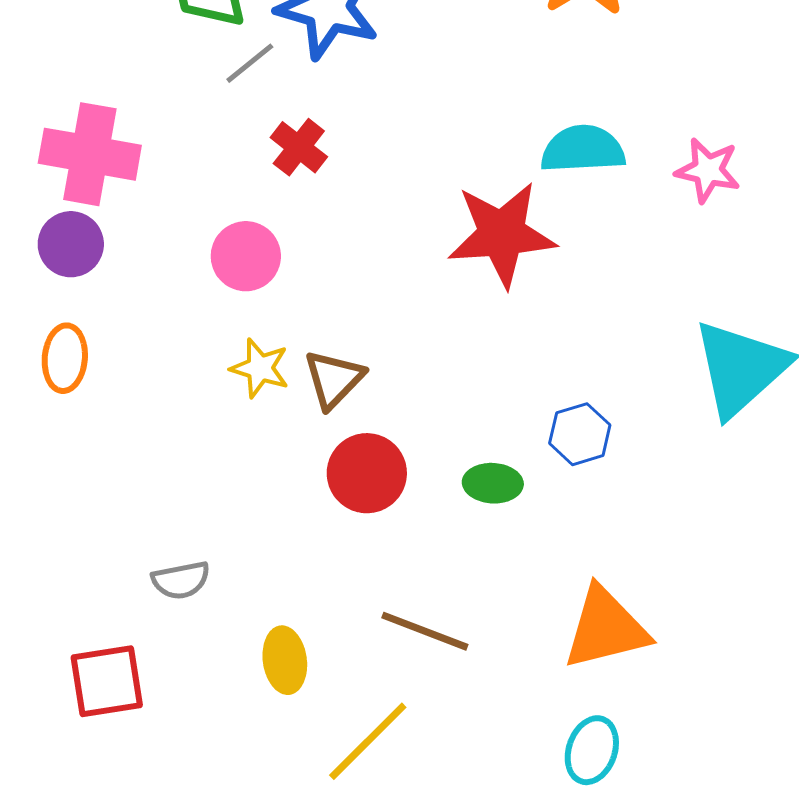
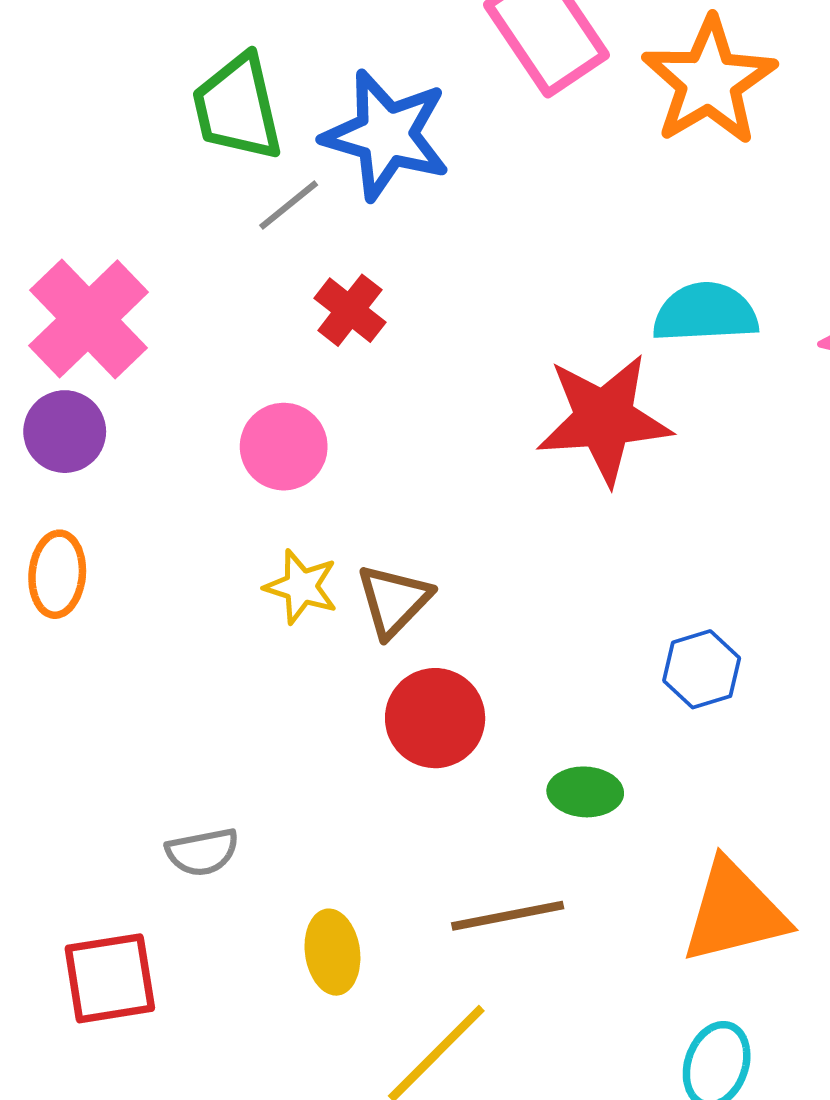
pink cross: (90, 154) -> (88, 319), turned 36
green ellipse: (493, 483) -> (585, 792), moved
brown line: (425, 631) -> (508, 916), turned -32

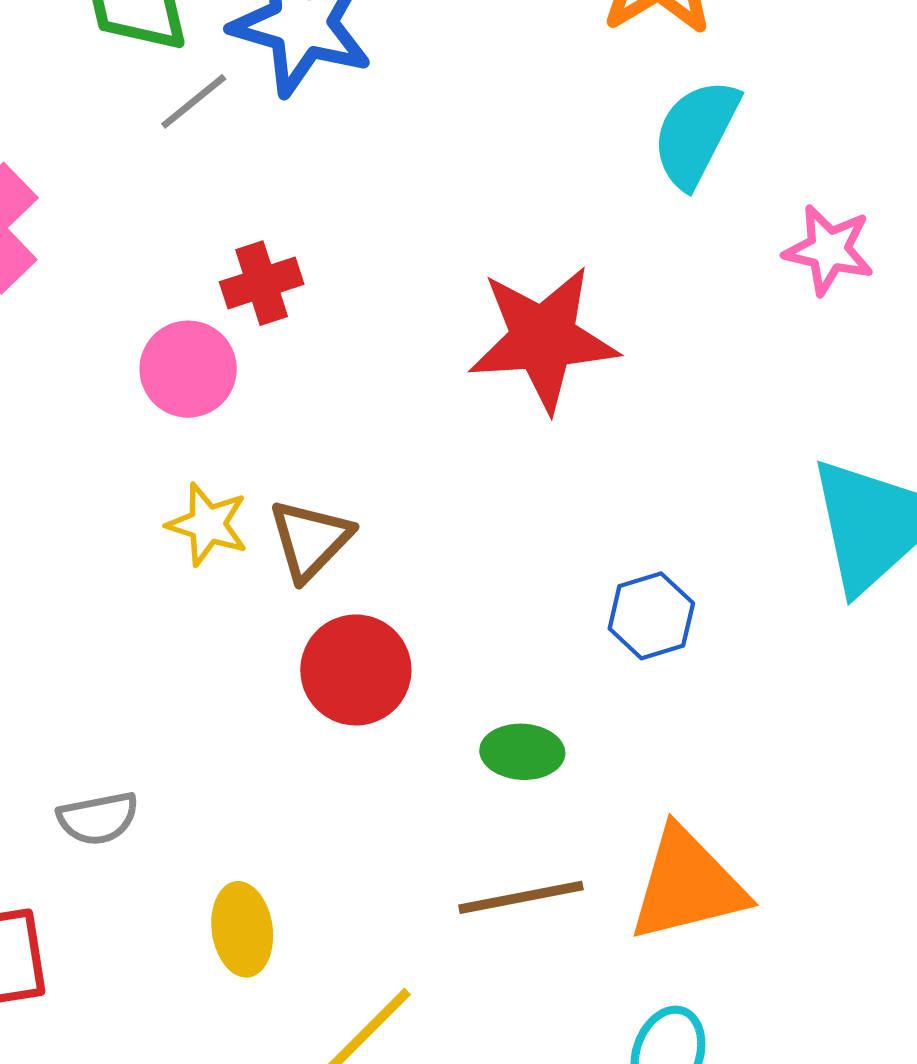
red cross: (350, 310) -> (262, 283), moved, turned 34
cyan semicircle: (705, 313) -> (696, 133), moved, turned -60
brown line: (508, 916) -> (521, 897), moved

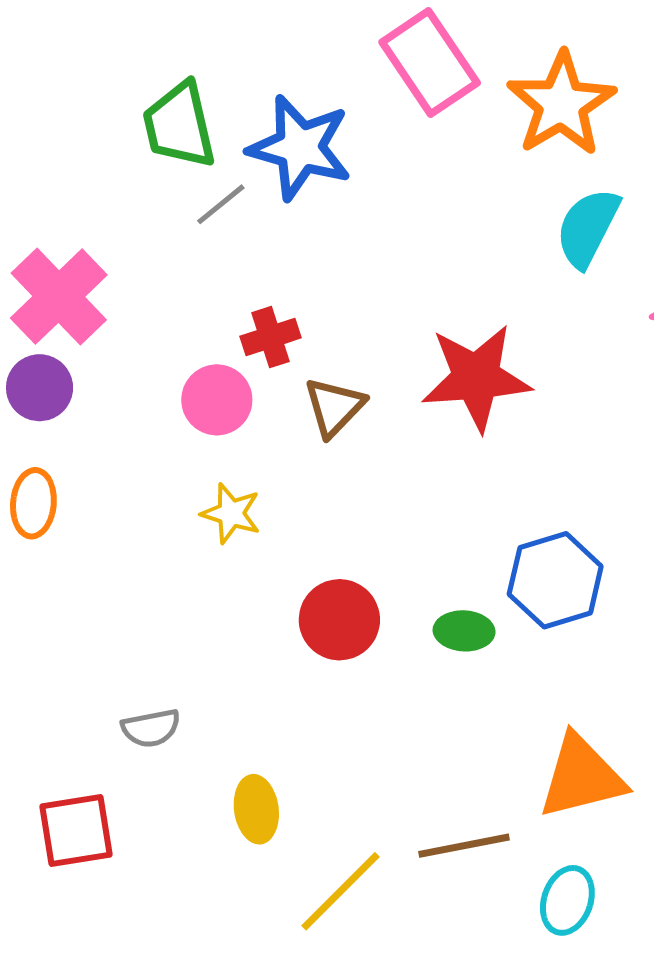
brown triangle: (310, 540) -> (334, 407), moved
blue hexagon: (651, 616) -> (555, 580), size x1.5
green ellipse: (522, 752) -> (464, 631), moved
brown line: (521, 897) -> (464, 846), moved

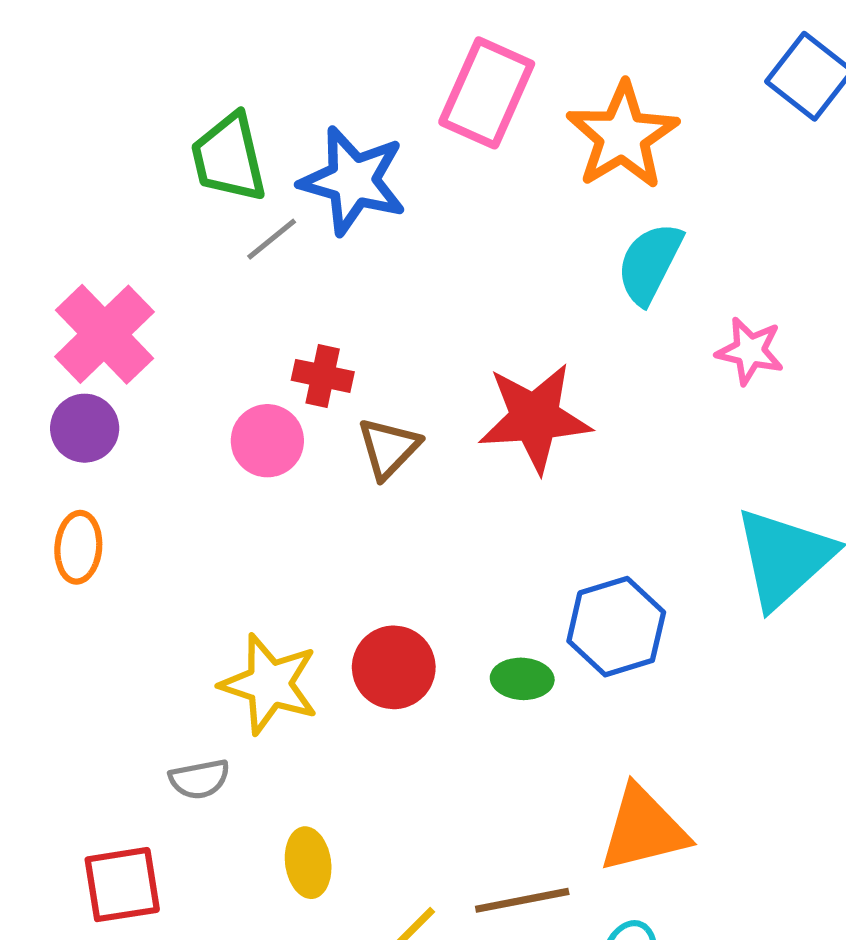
pink rectangle: (430, 62) -> (487, 93), turned 58
red cross: (271, 337) -> (323, 376), turned 30
yellow star: (231, 513) -> (269, 684), moved, size x1.6

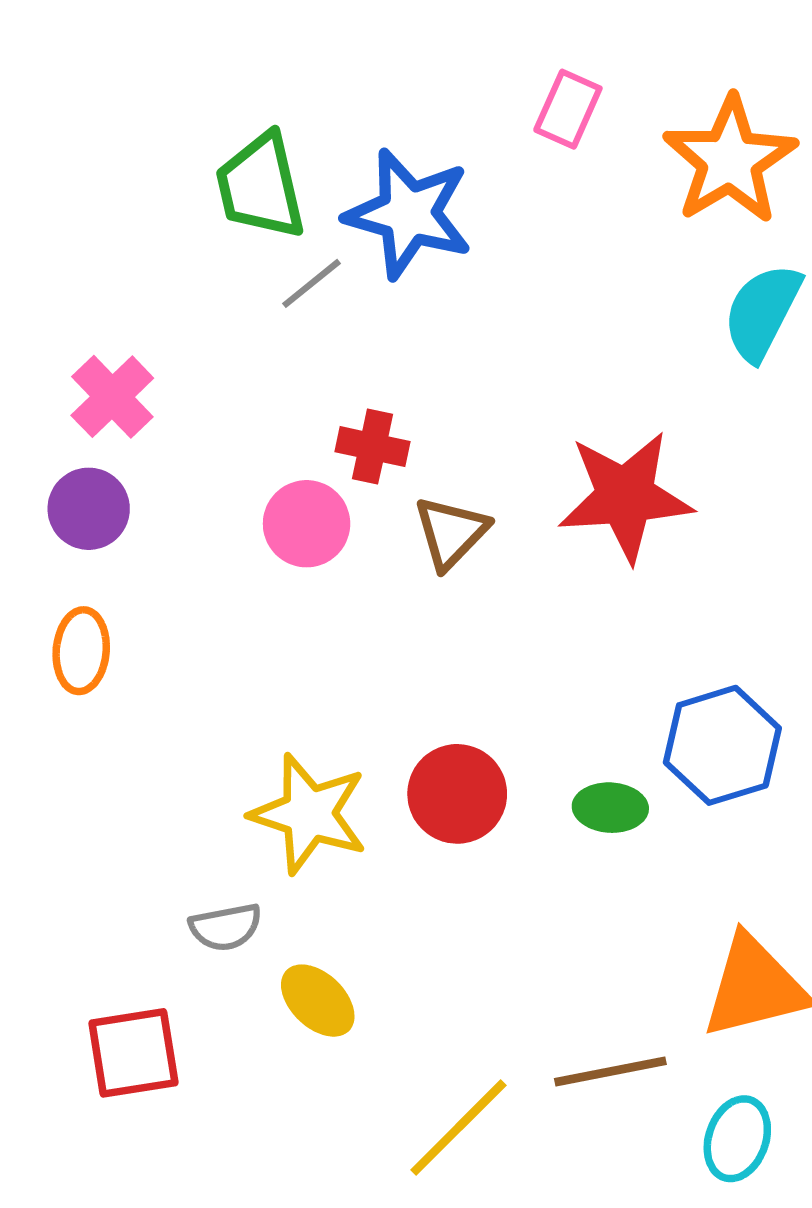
pink rectangle: (487, 93) -> (568, 109), size x0.6
pink cross: (104, 334) -> (112, 397), size x0.7
yellow ellipse: (308, 863) -> (318, 1001), moved, turned -38

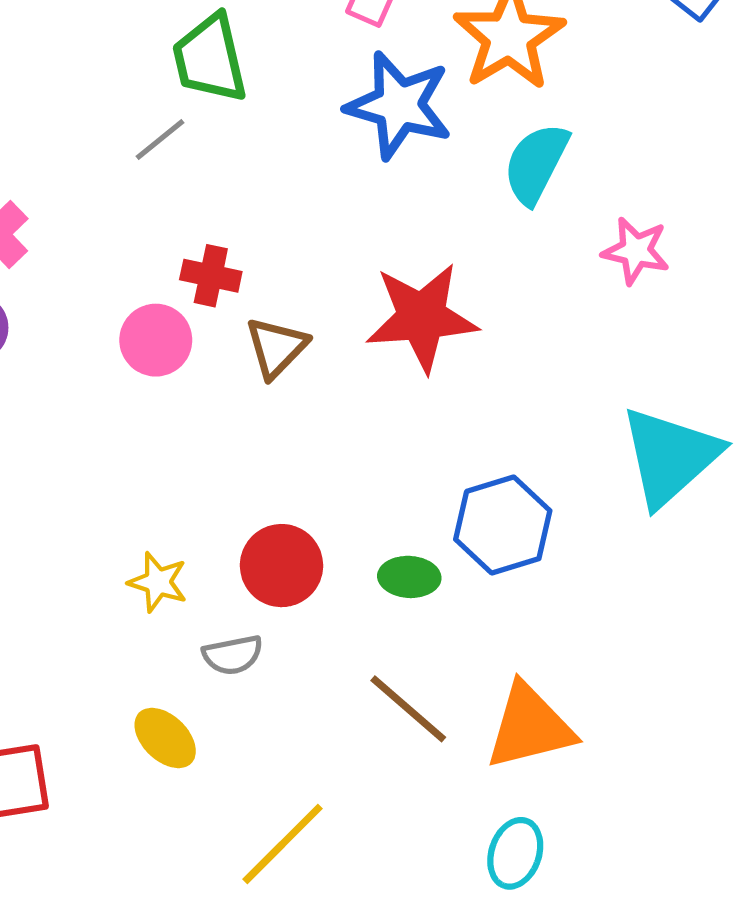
green trapezoid: (260, 186) -> (210, 59), moved
blue star: (409, 214) -> (399, 105), moved
yellow star: (309, 814) -> (158, 582), size x0.6
gray semicircle: (226, 927) -> (233, 655), moved
brown line: (610, 1072) -> (408, 709), moved, turned 52

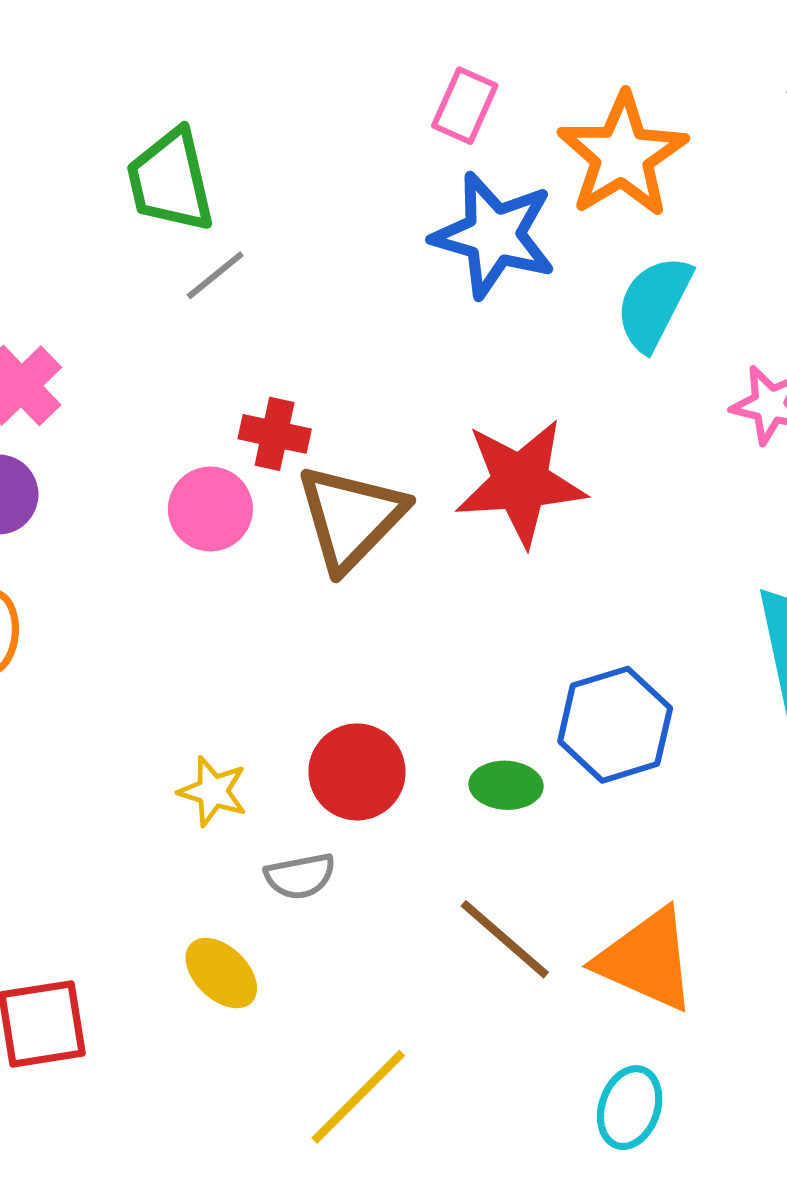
green trapezoid: (210, 59) -> (170, 181), moved
brown triangle: (276, 347) -> (351, 517), size x1.5
orange triangle: (530, 727) -> (647, 960), turned 38

